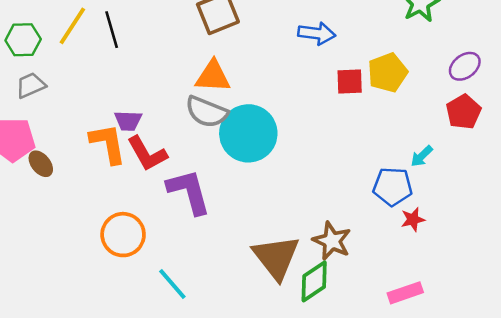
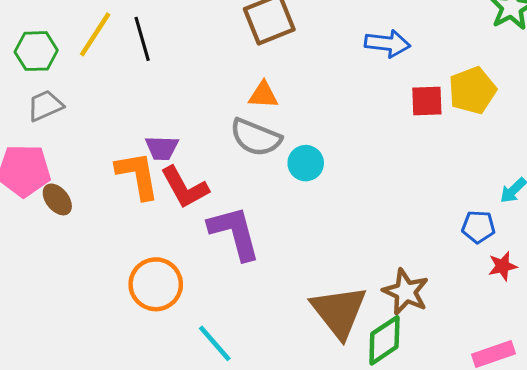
orange triangle: (213, 76) -> (263, 95), size x0.7
cyan circle: (248, 133) -> (306, 163), size x0.5
blue pentagon: (393, 187) -> (478, 227), size x0.7

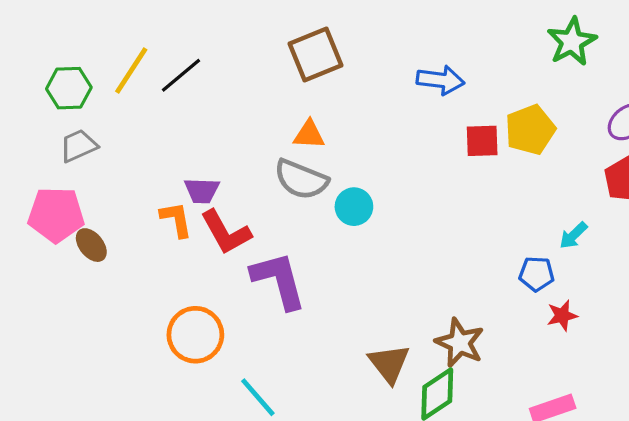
black line: (142, 39) -> (181, 75), turned 66
orange L-shape: (138, 175) -> (176, 219), size x0.7
brown triangle: (339, 312) -> (389, 364), size x0.7

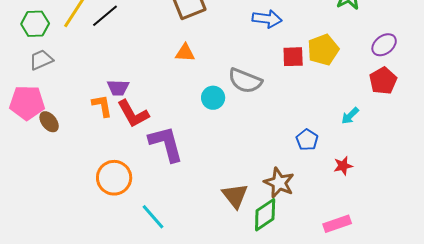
gray semicircle: (301, 179) -> (245, 81), moved
blue pentagon: (537, 274) -> (307, 140), moved, turned 30

